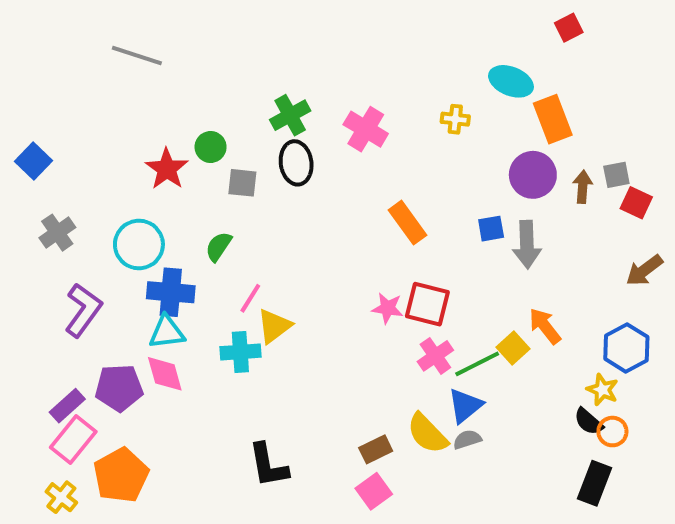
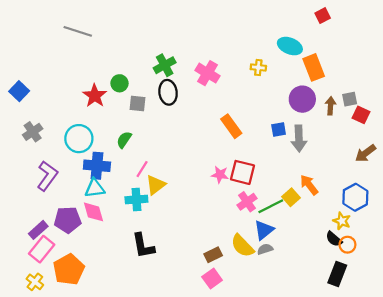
black L-shape: (268, 465) -> (143, 246), moved

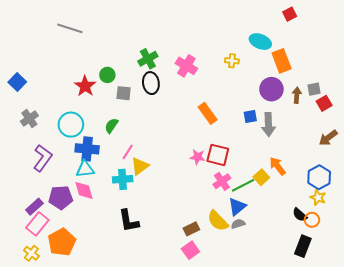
red square: (361, 115) -> (324, 103), turned 35
yellow star: (342, 221) -> (318, 198), moved

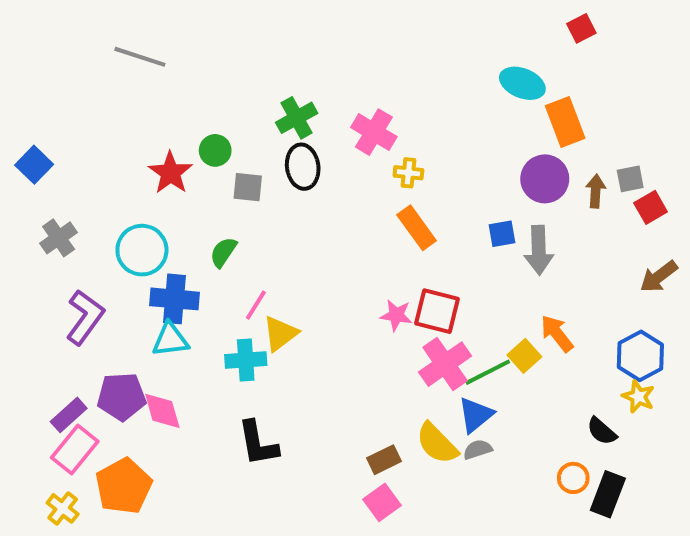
yellow cross: (232, 61) -> (408, 173), moved
pink cross: (222, 181) -> (445, 364), size x1.4
pink diamond: (84, 190) -> (162, 411), moved
orange circle: (312, 220) -> (573, 478), moved

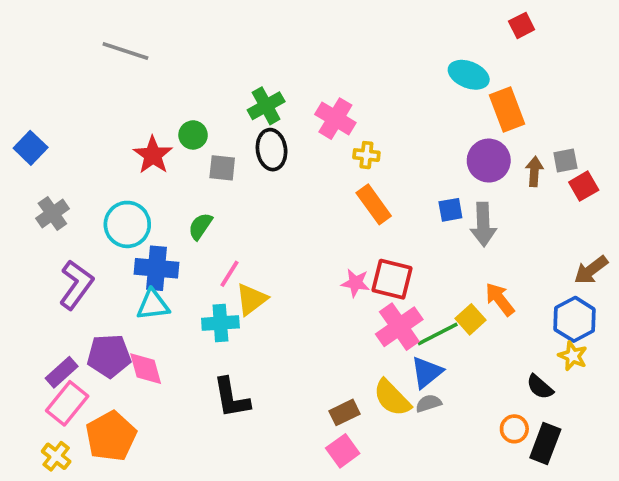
brown arrow: (659, 277) -> (591, 270), moved

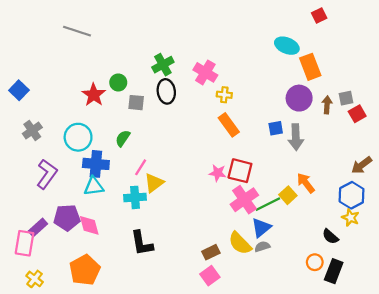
pink rectangle: (67, 403) -> (24, 243), moved, turned -30
orange pentagon: (111, 436) -> (85, 270), moved

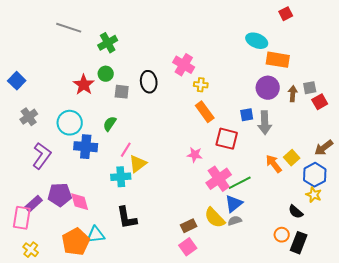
green cross: (163, 65) -> (108, 43), moved
orange rectangle: (310, 67) -> (278, 60), turned -60
red square: (240, 171) -> (227, 139), moved
cyan triangle: (94, 186) -> (96, 235), moved
yellow square: (288, 195) -> (292, 158), moved

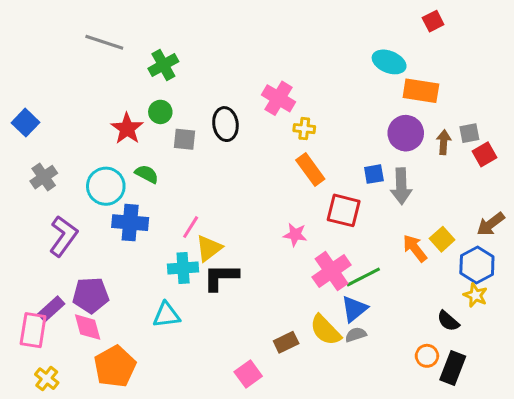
green semicircle: (110, 124) -> (147, 174), moved, turned 84
pink diamond: (80, 202) -> (88, 327), moved
black L-shape: (127, 218) -> (221, 277), moved, turned 100
cyan triangle: (96, 235) -> (166, 315), moved
pink square: (188, 247) -> (248, 374), moved

